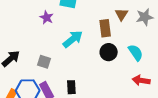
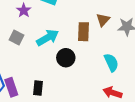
black circle: (109, 52) -> (66, 58), moved
gray square: (44, 62) -> (17, 38), moved

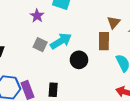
brown rectangle: (84, 32) -> (104, 41), moved
gray square: (17, 38) -> (40, 45), moved

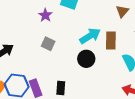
brown triangle: (114, 22) -> (122, 11), moved
cyan arrow: (61, 41) -> (90, 36), moved

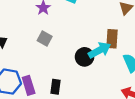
cyan arrow: (90, 36) -> (100, 50), moved

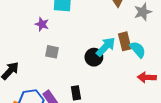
brown rectangle: (112, 39) -> (125, 41), moved

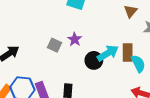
purple star: (42, 24) -> (75, 39), moved

